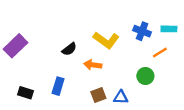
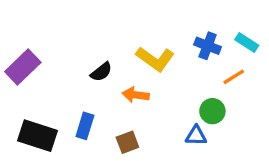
cyan rectangle: (169, 29) -> (247, 42), turned 32
black rectangle: (26, 93) -> (38, 136), size x1.6
brown square: (98, 95) -> (127, 142), moved
blue triangle: (121, 97) -> (196, 136), moved

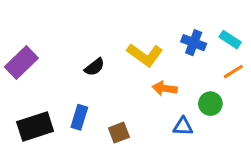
orange line: (234, 77) -> (233, 72), moved
orange arrow: (136, 95) -> (165, 88), moved
green circle: (212, 111) -> (210, 104), moved
black rectangle: (38, 136) -> (35, 126), turned -36

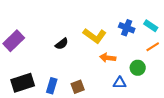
blue rectangle: (79, 117) -> (52, 86), moved

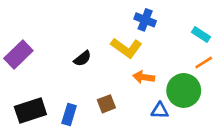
blue cross: (127, 28) -> (145, 20), moved
green circle: (138, 68) -> (184, 90), size x1.6
brown square: (78, 87) -> (106, 104), moved

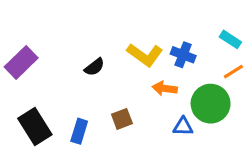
blue cross: (145, 20) -> (183, 55), moved
black rectangle: (30, 110) -> (35, 127), turned 76

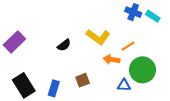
cyan rectangle: (230, 39) -> (153, 16), moved
blue cross: (183, 55) -> (133, 12), moved
orange line: (233, 72) -> (128, 46), moved

